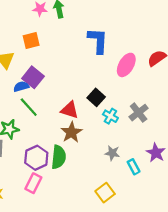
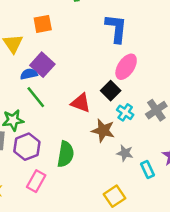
pink ellipse: (126, 65) -> (126, 67), moved
brown star: (71, 132) -> (103, 130), moved, turned -30
purple hexagon: (36, 158) -> (27, 147), moved

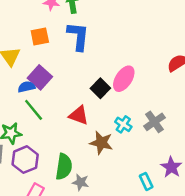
blue L-shape: (116, 28) -> (78, 36), moved
black square: (111, 91) -> (100, 88), moved
gray star: (125, 153) -> (81, 182), moved

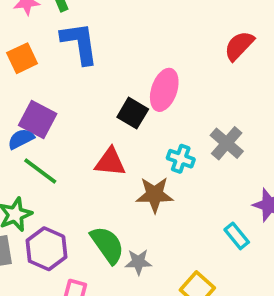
green semicircle: (64, 167) -> (107, 245), turned -30

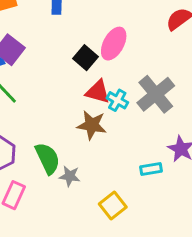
gray cross: (227, 143) -> (156, 94), size x1.4
red triangle: (110, 162) -> (98, 92), moved
cyan rectangle: (237, 236) -> (151, 169), turned -70

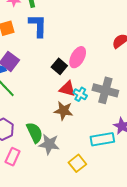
gray cross: (156, 94) -> (105, 90), turned -35
cyan rectangle: (151, 169) -> (102, 139), size x1.6
gray star: (70, 176) -> (49, 144), size x1.5

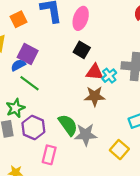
pink ellipse: (78, 57) -> (81, 18), moved
cyan cross: (80, 94) -> (109, 76), turned 32

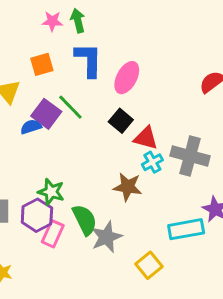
red triangle: (95, 72) -> (146, 138), moved
green line: (29, 83) -> (70, 107), moved
green star: (15, 108) -> (51, 192), moved, turned 30
gray star: (86, 135) -> (107, 237), turned -30
pink rectangle: (49, 155) -> (53, 234), moved

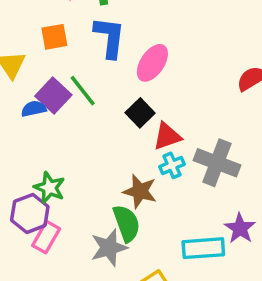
red triangle: (146, 138) -> (167, 136), turned -40
green semicircle: (85, 220) -> (127, 223), moved

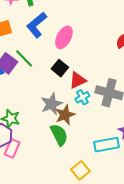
blue L-shape: (110, 37) -> (37, 25), turned -130
brown star: (140, 191) -> (65, 115), turned -30
gray star: (109, 248) -> (51, 104), moved

